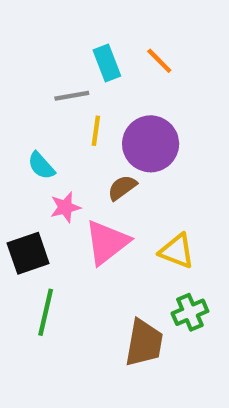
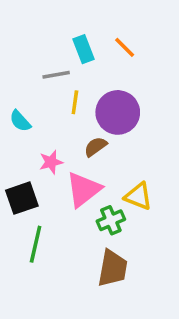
cyan semicircle: (41, 166) -> (20, 121), moved
green cross: (190, 312) -> (111, 220), moved

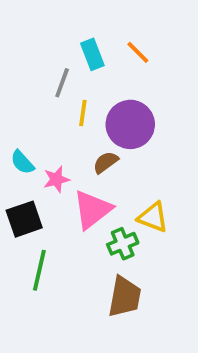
gray line: (56, 75) -> (62, 83), turned -60
cyan semicircle: (20, 121) -> (22, 162), moved

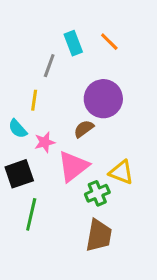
yellow line: (83, 113) -> (34, 100), moved

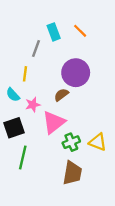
yellow triangle: (121, 172) -> (98, 142), moved

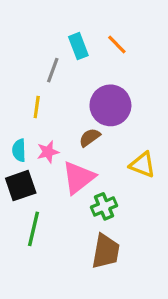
cyan semicircle: (13, 95) -> (19, 150), moved, turned 40
yellow triangle: (98, 142) -> (143, 165), moved

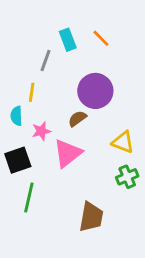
cyan semicircle: (19, 150) -> (16, 116), moved
green cross: (104, 206) -> (127, 177), moved

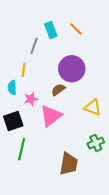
green cross: (127, 177) -> (96, 143), moved

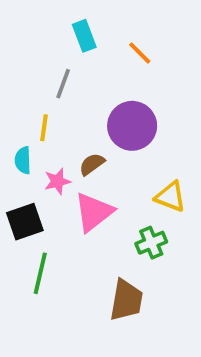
cyan rectangle: (51, 30) -> (84, 36), moved
brown semicircle: (58, 90) -> (92, 164), moved
green cross: (96, 143) -> (151, 243), moved

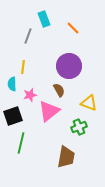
gray line: (63, 84) -> (28, 36), moved
brown semicircle: (92, 164) -> (59, 90), moved, turned 96

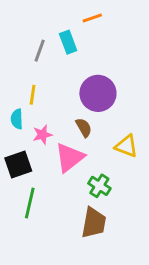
cyan rectangle: (44, 19) -> (68, 42), moved
orange line: (73, 28) -> (92, 18), moved, turned -64
green cross: (79, 127) -> (99, 186), moved, turned -35

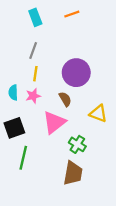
cyan rectangle: (68, 42) -> (35, 17), moved
gray line: (40, 51) -> (33, 51), moved
yellow line: (33, 95) -> (35, 74), moved
pink star: (42, 135) -> (33, 96), moved

